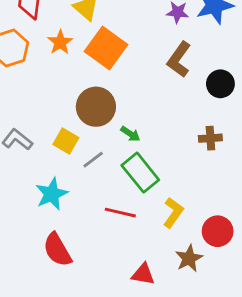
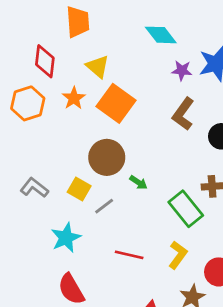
green rectangle: (140, 173) -> (186, 209), moved

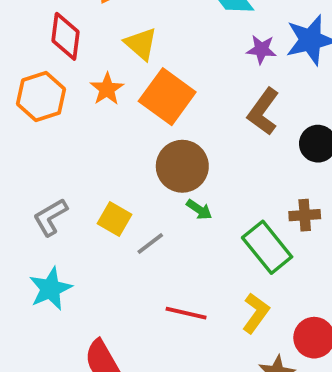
brown circle: (107, 157) -> (182, 166), moved
gray L-shape: (34, 188) -> (50, 217), turned -68
cyan star: (66, 238) -> (50, 289), moved

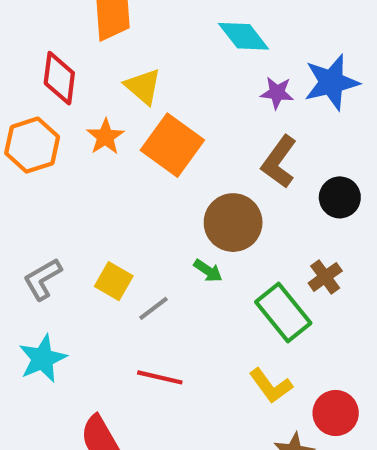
brown circle: (182, 166) -> (233, 223), moved
brown cross: (305, 215) -> (325, 277), turned -32
red line: (186, 313) -> (160, 377), moved
yellow L-shape: (256, 313) -> (271, 386), turned 108

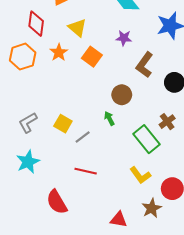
purple star: (277, 93) -> (124, 38), moved
orange square: (172, 145) -> (92, 57), size x0.7
brown circle: (233, 223) -> (122, 95), size x0.7
green arrow: (208, 271) -> (109, 118), turned -152

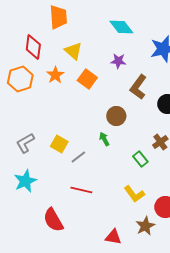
green rectangle: (147, 139) -> (140, 159), size x0.6

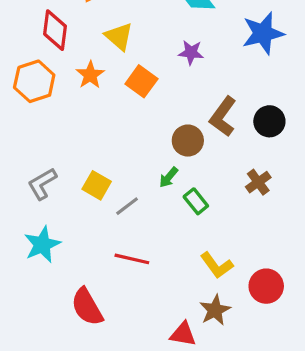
brown L-shape: (138, 87) -> (223, 117), moved
green arrow: (104, 139) -> (169, 177), turned -112
green rectangle: (140, 159) -> (196, 201), moved
brown star: (145, 226) -> (215, 310), moved

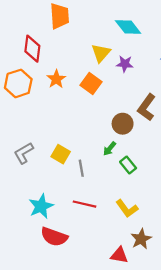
yellow triangle: (119, 37) -> (101, 53), moved, turned 30
gray line: (127, 206) -> (81, 168), turned -63
cyan star: (42, 245) -> (41, 206), moved
yellow L-shape: (217, 265) -> (127, 208), moved
red semicircle: (87, 307) -> (54, 237), turned -40

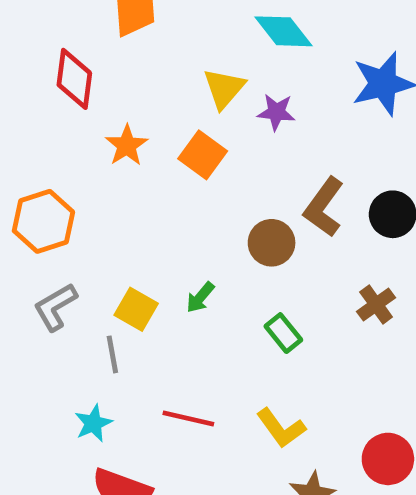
orange hexagon: (18, 83) -> (43, 221), moved
green arrow: (110, 149) -> (200, 297), moved
gray line: (81, 168) -> (112, 354), moved
cyan star: (41, 206) -> (93, 423), size x0.7

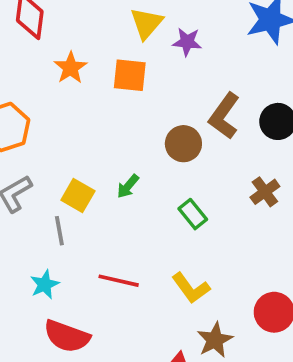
orange square: (203, 155) -> (130, 75), turned -30

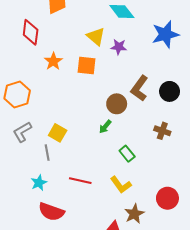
yellow triangle: (146, 23) -> (96, 36), turned -30
green arrow: (128, 186) -> (105, 127), moved
brown cross: (265, 192) -> (162, 131), turned -35
green rectangle: (193, 214) -> (127, 154), moved

